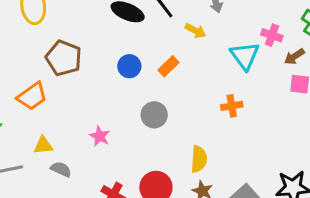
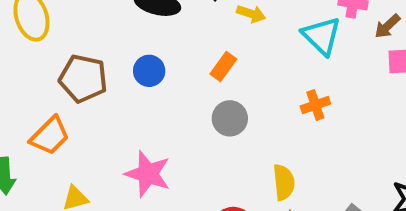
blue circle: (129, 66) -> (149, 71), moved
gray circle: (154, 115) -> (230, 118), moved
pink star: (100, 136) -> (148, 174), size x1.6

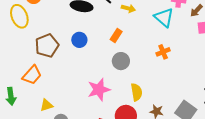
brown pentagon: (83, 78) -> (47, 46), turned -30
pink star: (148, 174) -> (99, 90), moved, turned -30
yellow semicircle: (284, 182) -> (137, 92), moved

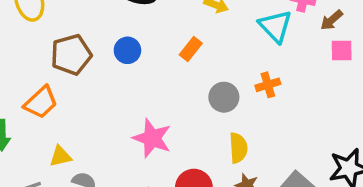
gray circle: (121, 61) -> (224, 97), moved
pink star: (99, 90) -> (152, 138), turned 30
yellow semicircle: (137, 92) -> (238, 148), moved

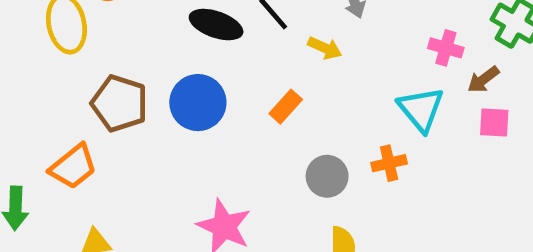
cyan triangle: (275, 26) -> (421, 109), moved
blue circle: (127, 50) -> (198, 103), size x1.5
brown pentagon: (71, 55) -> (120, 103), turned 30

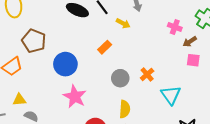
blue circle: (198, 103) -> (65, 64), moved
cyan triangle: (421, 109) -> (171, 95), moved
orange cross: (389, 163) -> (147, 74), turned -32

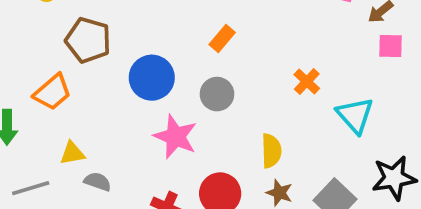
gray circle: (120, 78) -> (217, 94), moved

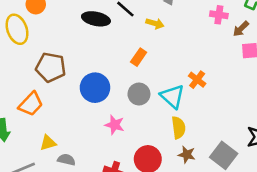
cyan triangle: (355, 115) -> (172, 96), moved
pink star: (175, 137) -> (115, 125), size x0.7

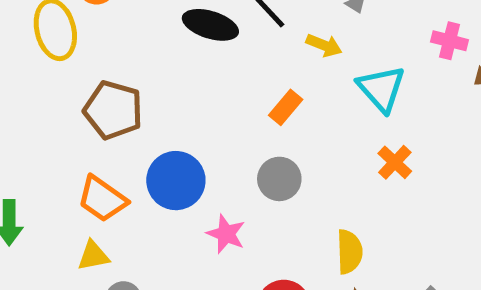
blue circle: (95, 88) -> (176, 181), moved
cyan triangle: (172, 96) -> (381, 89), moved
orange trapezoid: (31, 104) -> (102, 199), moved, turned 76

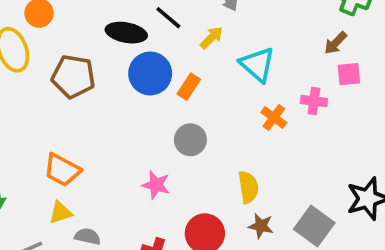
pink cross: (450, 41) -> (314, 101), moved
yellow arrow: (324, 45) -> (212, 38), turned -60
brown pentagon: (113, 110) -> (73, 77), moved
blue circle: (176, 181) -> (150, 73), moved

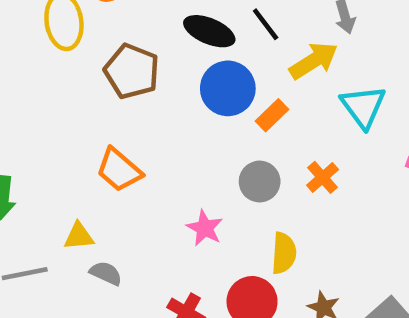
yellow arrow: (212, 38) -> (314, 61), size x1.5
orange cross: (274, 117) -> (323, 177), moved
orange trapezoid: (62, 170) -> (119, 170), moved
yellow semicircle: (248, 187) -> (284, 253), moved

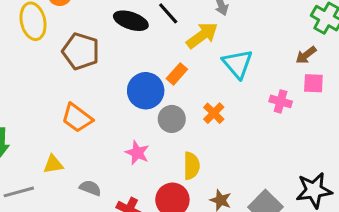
blue circle: (228, 88) -> (146, 91), moved
gray semicircle: (106, 273) -> (90, 188), moved

